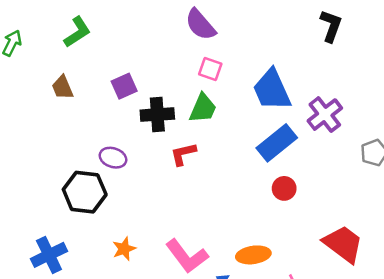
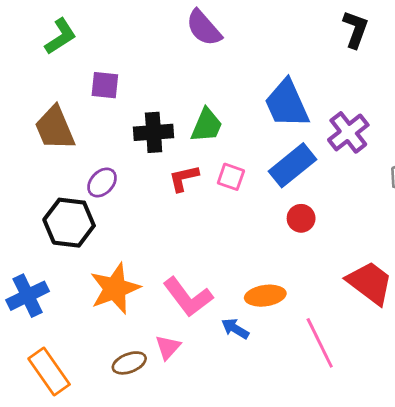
pink square: (210, 69) -> (231, 177), moved
purple square: (124, 86) -> (105, 85), moved, turned 30
brown trapezoid: (62, 87) -> (55, 128), moved, size x1.6
purple ellipse: (113, 158) -> (102, 183), turned -65
orange star: (124, 249) -> (115, 288), size x1.8

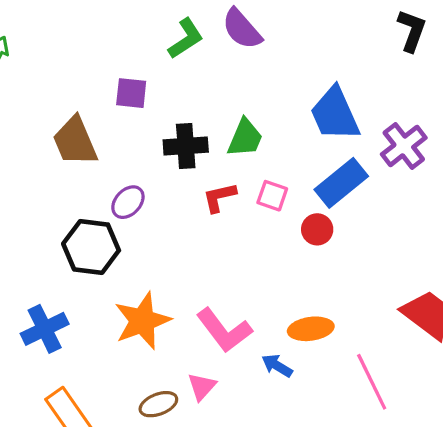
green L-shape: (60, 36) -> (186, 39), moved
red circle: (301, 218) -> (317, 229), moved

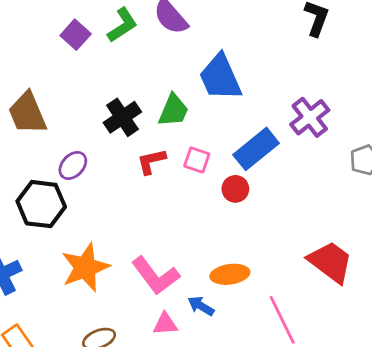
purple square: (131, 93) -> (76, 35), moved, turned 36
blue trapezoid: (335, 114) -> (220, 77), moved
black cross: (186, 146) -> (122, 117), turned -30
pink triangle: (202, 387) -> (165, 324), moved, turned 44

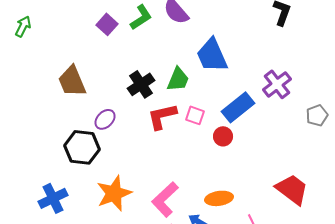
red L-shape: (151, 161) -> (162, 116), size x1.4
pink L-shape: (155, 276) -> (165, 199), turned 84

